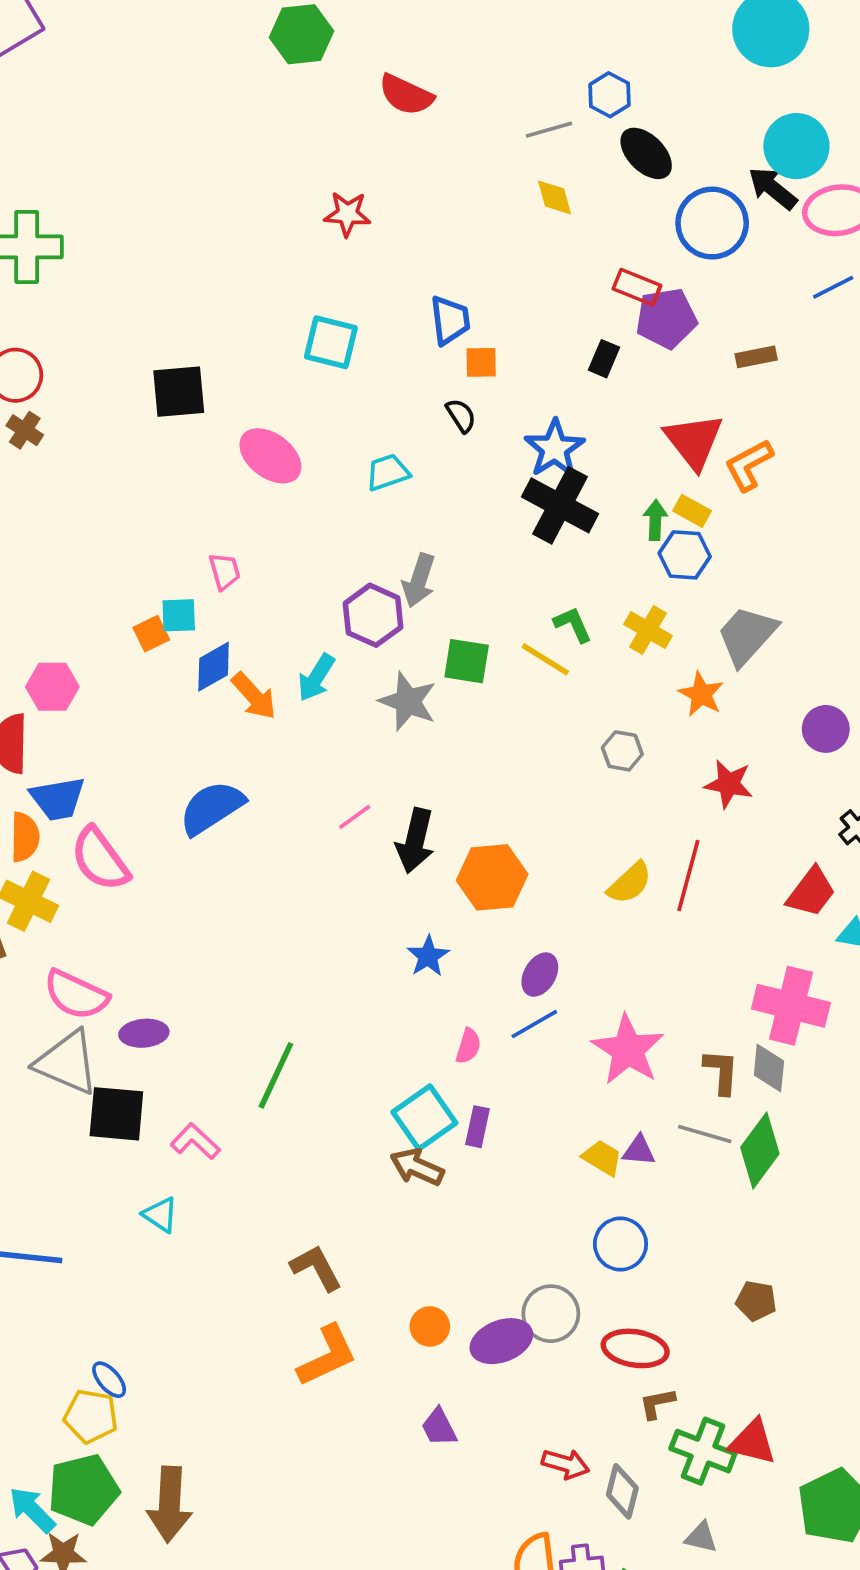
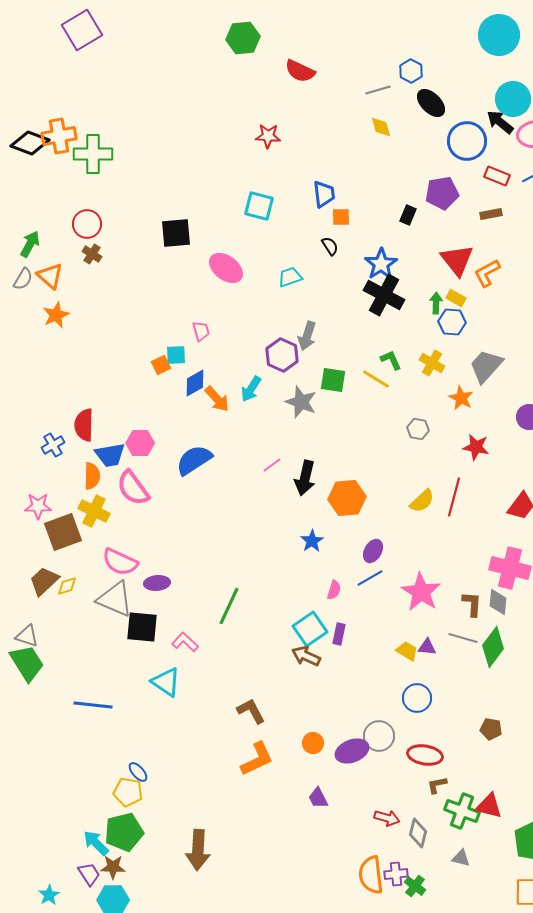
red rectangle: (637, 287) -> (497, 176), moved
pink hexagon: (52, 687) -> (140, 443), moved
cyan triangle: (160, 1215) -> (166, 682), size x1.5
brown arrow: (170, 1504) -> (198, 850), moved

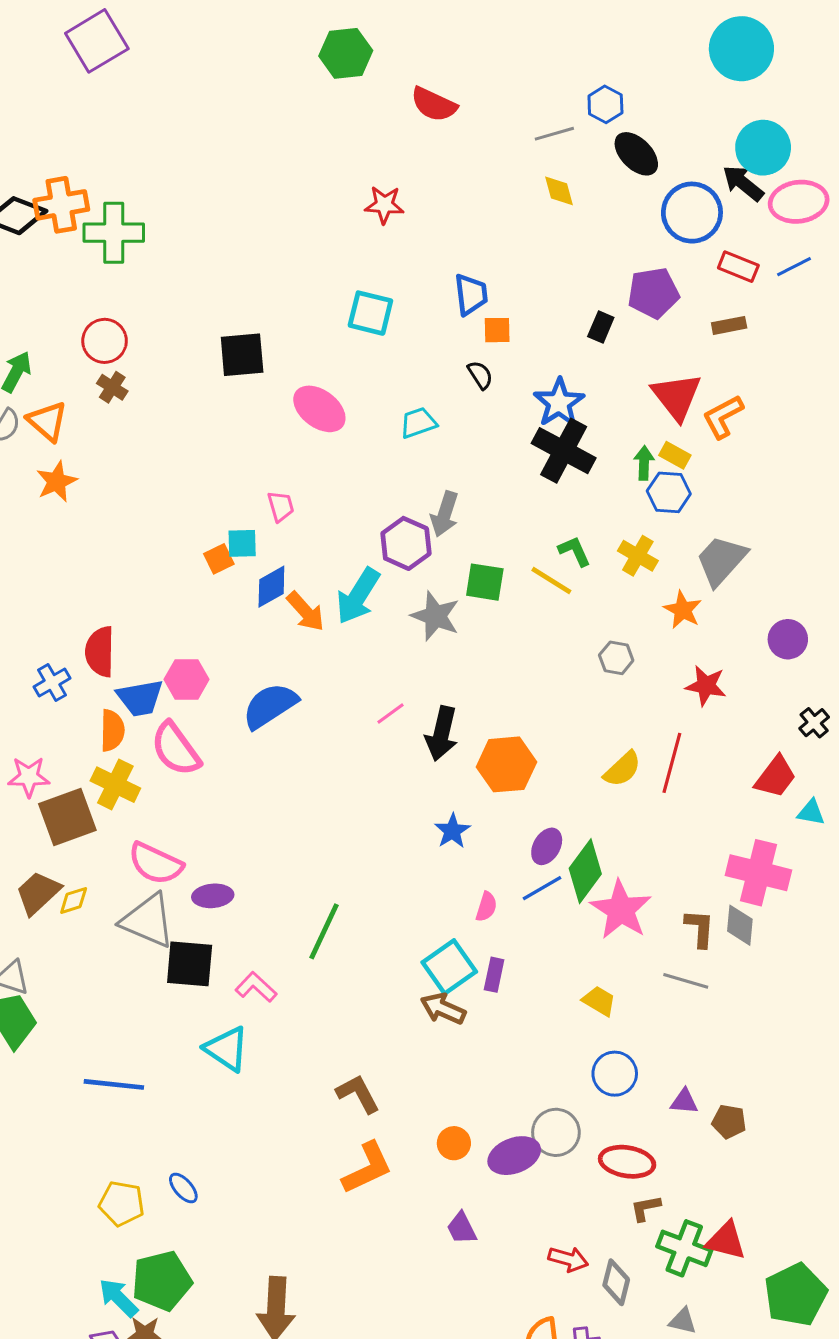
cyan arrow: (251, 389) -> (358, 596), size x1.4
purple triangle: (427, 647) -> (684, 1101), moved
green diamond: (493, 647) -> (585, 871), moved
yellow pentagon: (128, 792) -> (122, 1203), moved

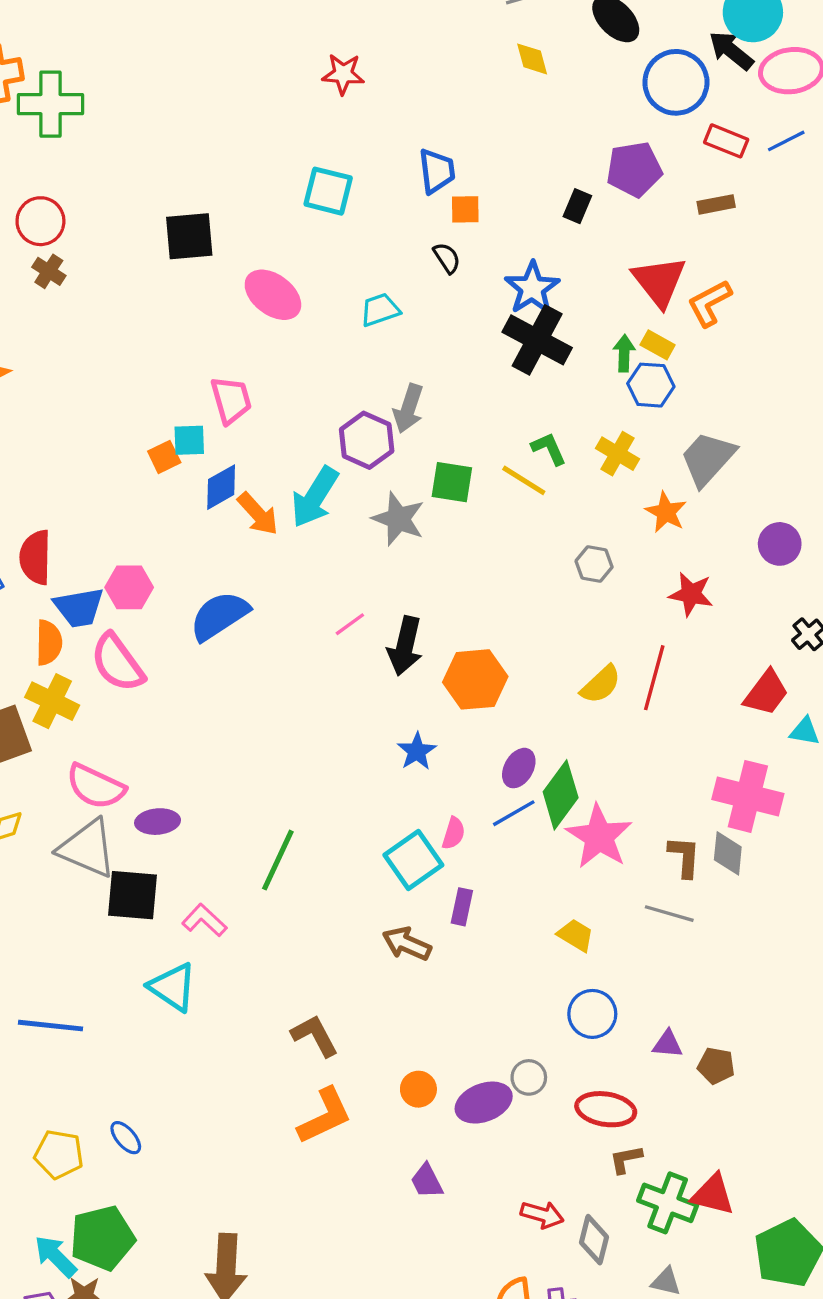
pink trapezoid: (281, 506) -> (231, 400), size x1.4
cyan square: (449, 967) -> (413, 860), moved
gray circle: (556, 1132) -> (529, 1077), size x0.7

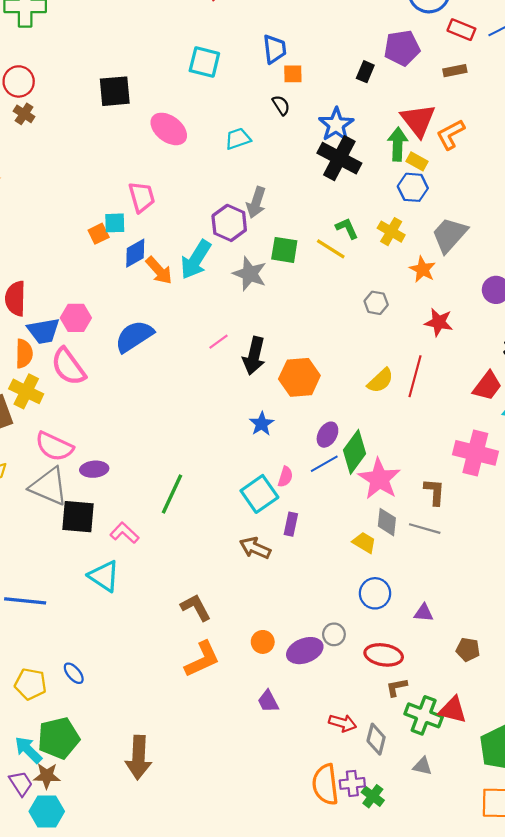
green arrow: (624, 353) -> (398, 144), moved, size x1.4
gray diamond: (728, 853) -> (387, 522), moved
brown pentagon: (716, 1066) -> (468, 649), moved

